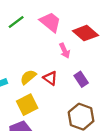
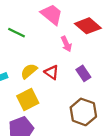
green line: (16, 22) -> (16, 33), moved, turned 63

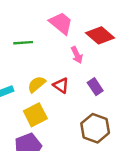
green line: (16, 33) -> (23, 43), turned -30

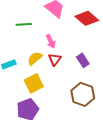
pink arrow: (77, 55) -> (51, 41), moved
red triangle: (61, 85) -> (55, 59), turned 32

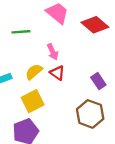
red triangle: (55, 59) -> (57, 73), turned -32
purple rectangle: (83, 60) -> (98, 81), moved

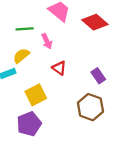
pink arrow: (53, 52) -> (47, 41), moved
yellow semicircle: (34, 72) -> (21, 56), moved

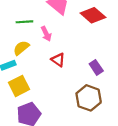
yellow square: (36, 95) -> (19, 86), moved

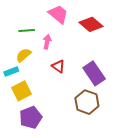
pink arrow: (46, 34) -> (47, 42), turned -144
purple rectangle: (96, 67) -> (94, 73), size x1.6

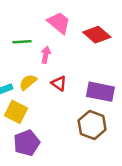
yellow semicircle: (24, 55) -> (28, 82), moved
purple rectangle: (94, 73) -> (100, 92), turned -45
yellow square: (21, 91) -> (16, 112), turned -36

